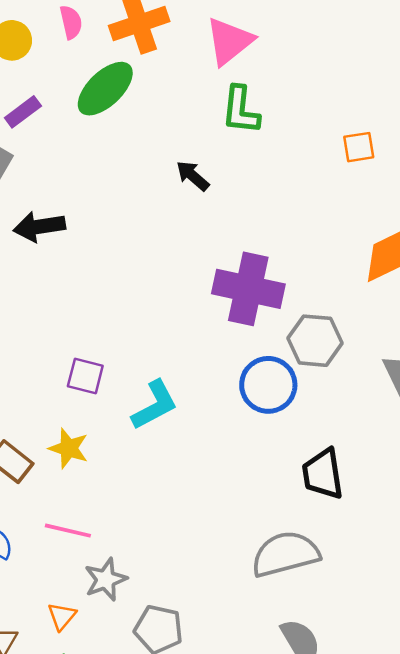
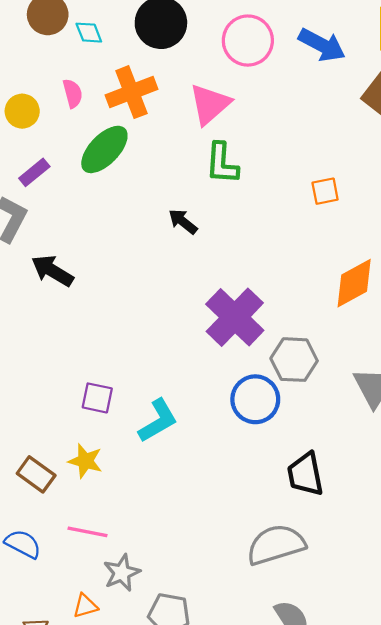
black arrow: (39, 227) -> (52, 271), turned 42
purple cross: (248, 289) -> (235, 317), turned 34
orange triangle: (62, 616) -> (85, 606), turned 36

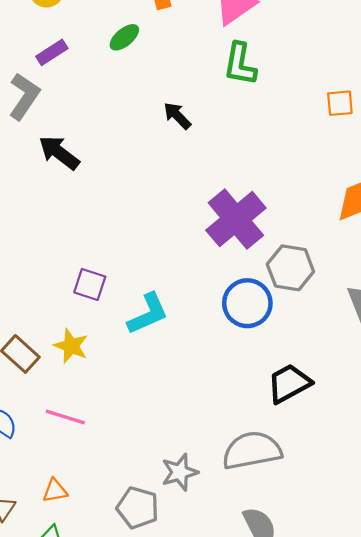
green ellipse: (104, 149) -> (124, 37), size x0.6
black arrow: (183, 222) -> (177, 116), moved
black trapezoid: (305, 474) -> (289, 383), turned 66
gray star: (122, 573) -> (180, 472), moved

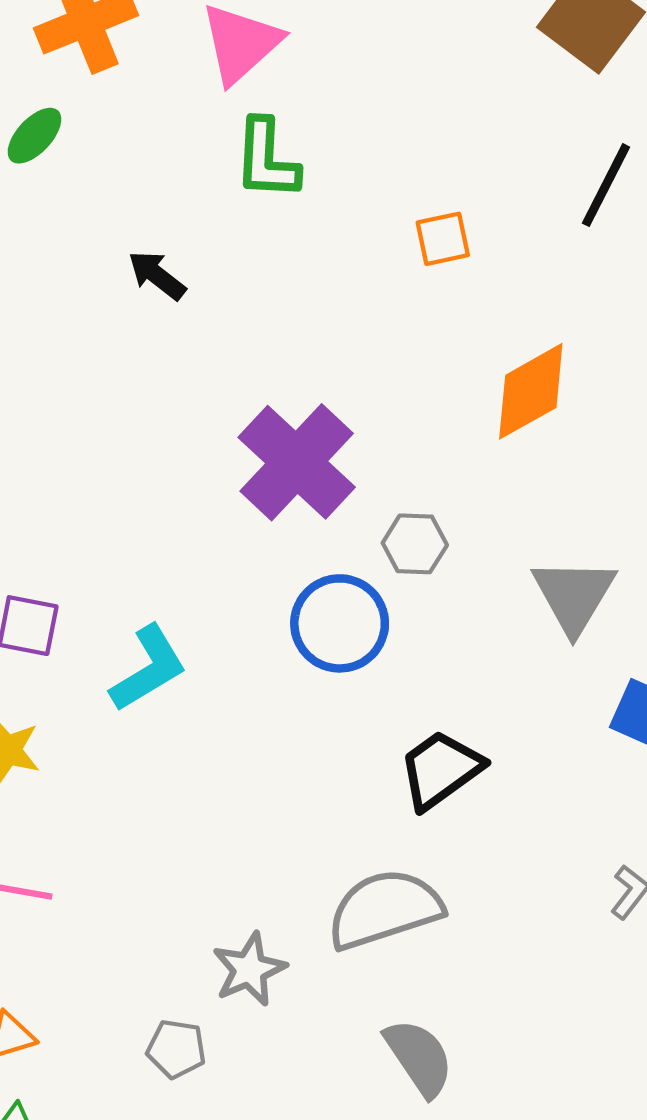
orange square: (340, 103) -> (443, 239), moved
gray hexagon: (290, 268) -> (415, 544), size x0.7
gray pentagon: (138, 508) -> (176, 1049), size x0.7

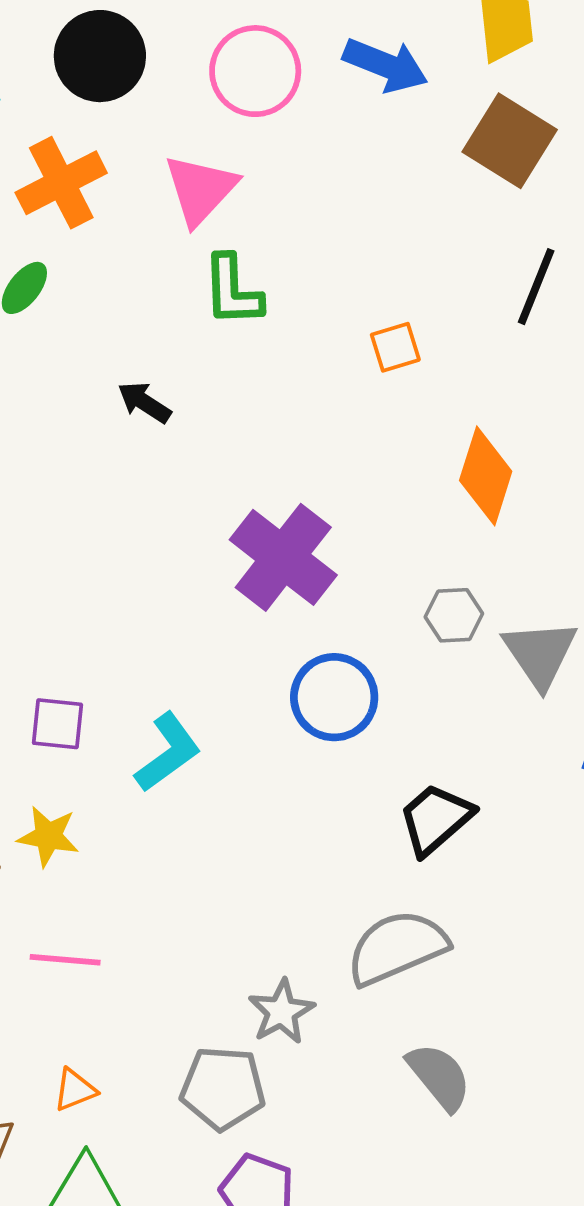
orange diamond: (531, 391) -> (486, 476), turned -38
gray hexagon: (415, 544) -> (454, 615), moved
gray pentagon: (176, 1049) -> (223, 1088), size x1.6

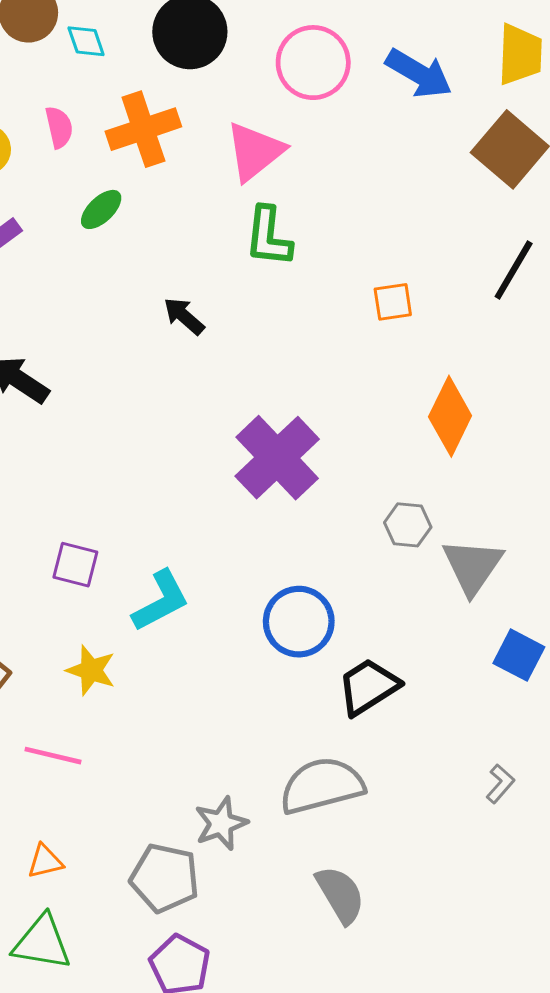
blue circle: (334, 697) -> (299, 622), moved
yellow star: (48, 836) -> (91, 670), moved

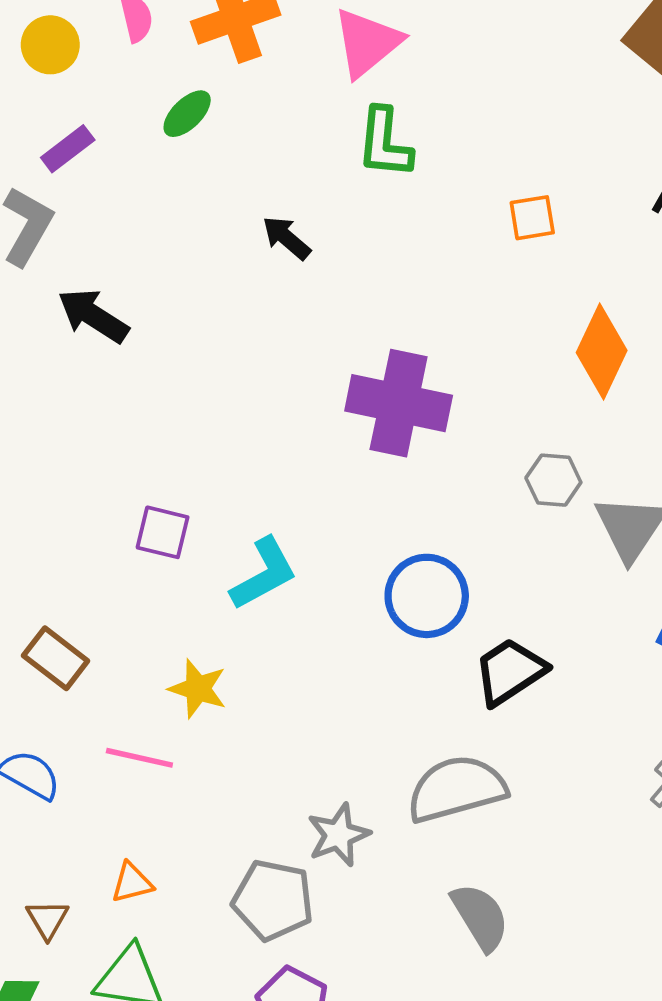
purple cross: (277, 458) -> (399, 403), turned -34
yellow star: (91, 670) -> (198, 689), moved

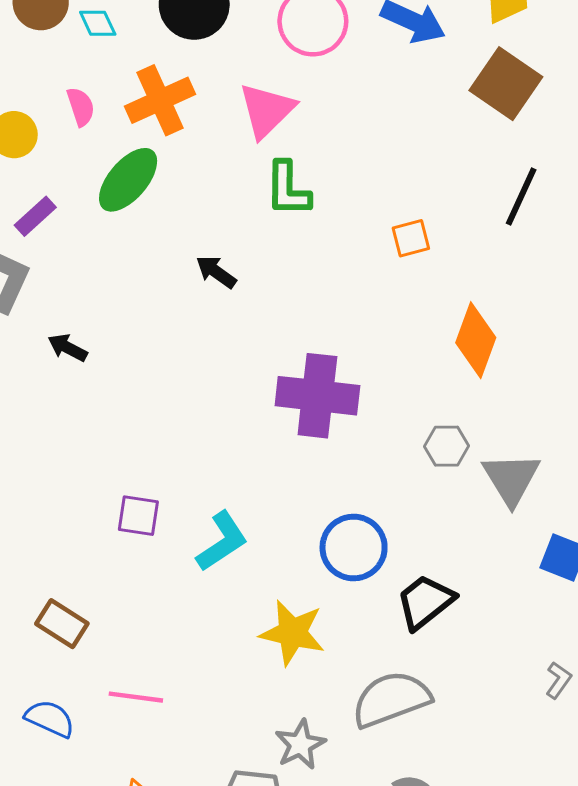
green ellipse: (187, 114) -> (128, 180), size x1.6
black arrow: (93, 316) -> (68, 348), size x0.7
yellow star: (198, 689) -> (292, 633), moved, size x1.4

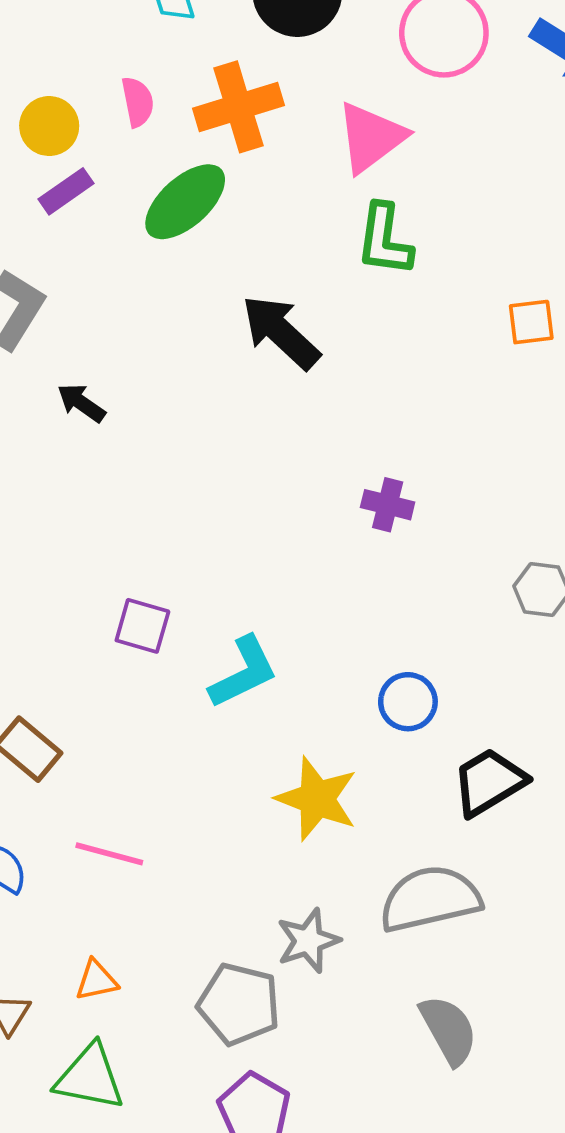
purple rectangle: (35, 216) -> (66, 191), moved
black arrow: (216, 272) -> (281, 332), size x1.6
purple cross: (317, 396) -> (388, 505), size x0.5
blue circle: (354, 547) -> (408, 702), size x0.7

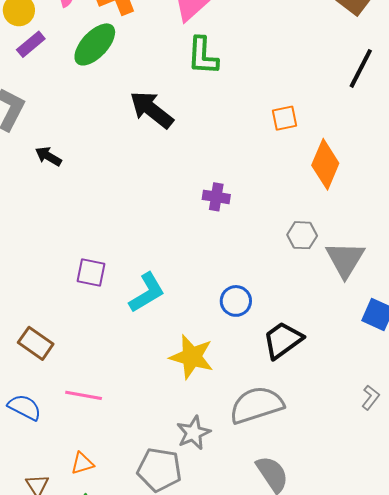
orange square: (531, 322) -> (285, 118), moved

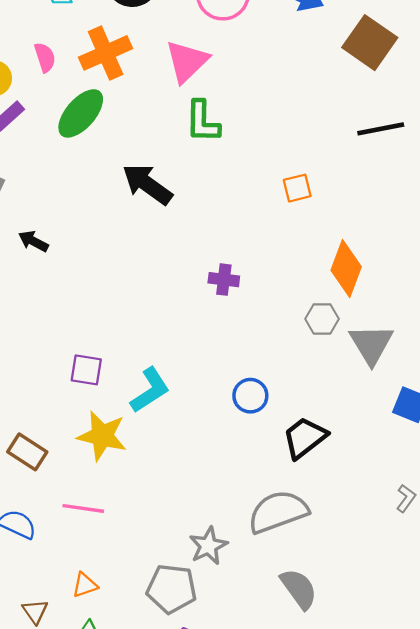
black line: (361, 68) -> (381, 129), turned 54
orange diamond: (325, 164) -> (346, 269), moved
yellow star: (192, 357) -> (102, 436), moved

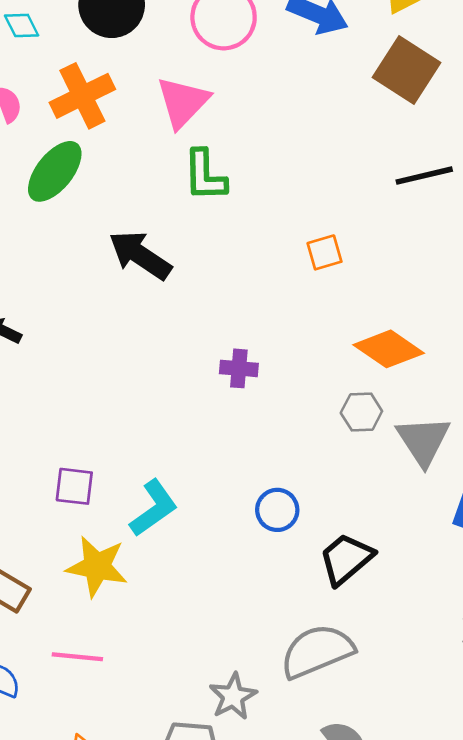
orange diamond: (346, 269) -> (389, 349), turned -74

